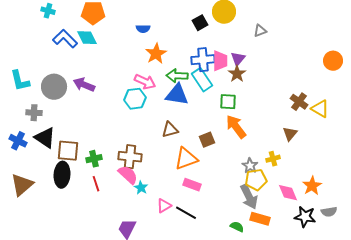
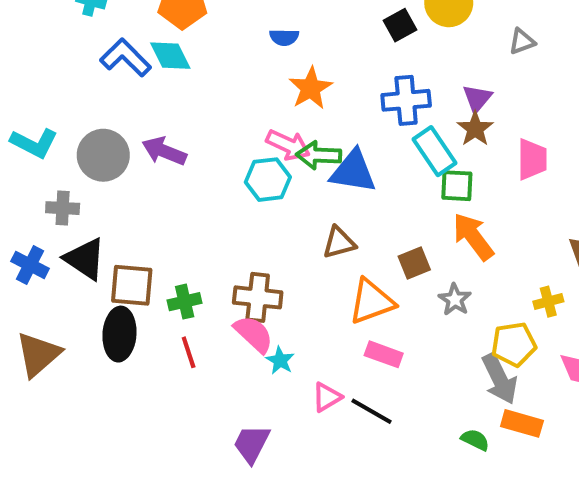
pink trapezoid: (220, 61) -> (532, 159), moved
green arrow: (177, 76) -> (319, 155), moved
cyan rectangle: (202, 80) -> (435, 151), moved
cyan L-shape: (20, 81) -> (34, 143), turned -50
gray star: (250, 166) -> (455, 299), moved

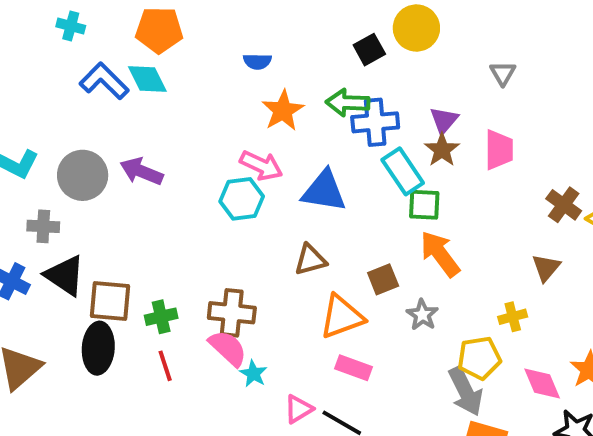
gray triangle: (522, 41) -> (503, 73), moved, turned -40
green arrow: (319, 155) -> (348, 103), moved
pink trapezoid: (532, 159) -> (499, 150), moved

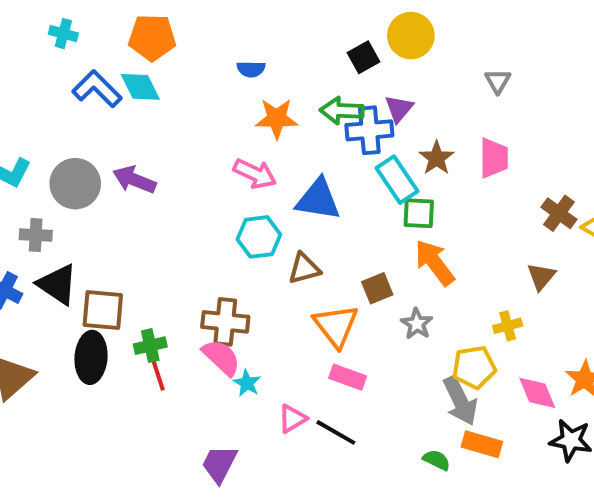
orange star: (283, 110) -> (277, 118), turned 30
purple triangle: (444, 120) -> (399, 109), moved
cyan hexagon: (242, 199) -> (259, 237), moved
green cross: (161, 317) -> (150, 346), moved
orange triangle: (342, 317) -> (336, 326), turned -48

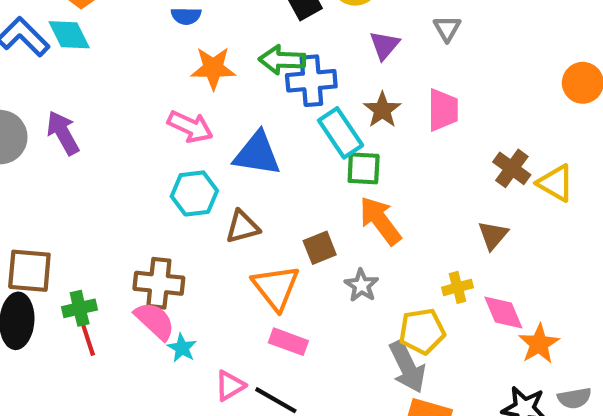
purple triangle: (399, 109) -> (384, 45), moved
purple arrow: (134, 180) -> (63, 133), turned 39
pink diamond: (537, 393) -> (503, 312), moved

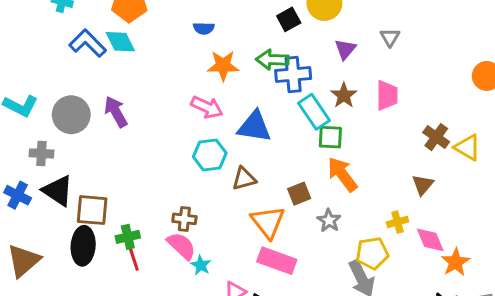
brown cross: (159, 283) -> (184, 219), size x0.7
pink rectangle: (288, 342) -> (277, 261), size x1.4

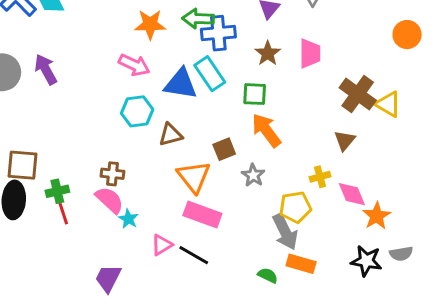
cyan rectangle: (314, 112) -> (210, 74), moved
brown cross: (436, 137) -> (358, 94), size x1.4

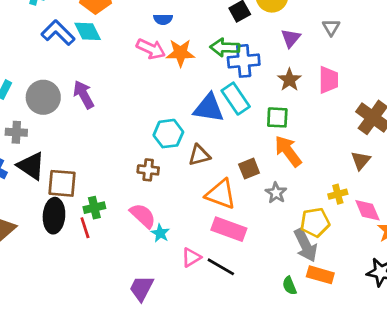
pink arrow: (134, 65) -> (151, 49), moved
brown cross: (112, 174) -> (148, 170), moved
orange triangle: (194, 177) -> (221, 194), turned -32
red line: (63, 213) -> (85, 228), moved
green semicircle: (268, 275) -> (289, 286), turned -138

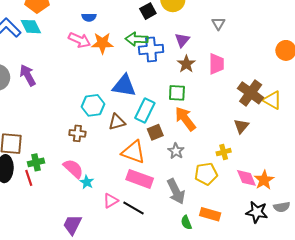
purple triangle: (291, 38) -> (182, 40), moved
cyan rectangle: (236, 99) -> (145, 111), moved, turned 60
pink diamond: (367, 210) -> (246, 178), moved
gray arrow: (306, 245) -> (176, 191), moved

